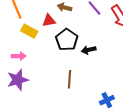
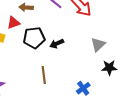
black pentagon: (67, 40) -> (34, 38), turned -30

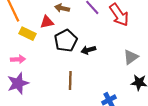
black pentagon: (34, 38) -> (66, 41), turned -30

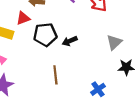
black pentagon: (66, 41) -> (45, 35), turned 30

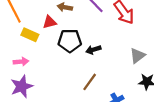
brown line: (55, 75) -> (90, 82), moved, turned 36

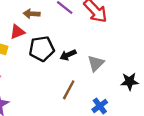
gray triangle: (137, 56) -> (96, 63), moved

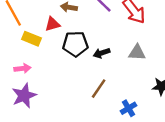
gray triangle: (96, 63) -> (137, 52), moved, turned 42

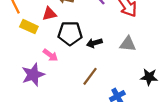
pink arrow: (22, 68) -> (50, 55), moved, turned 40
purple star: (24, 96) -> (33, 75), moved

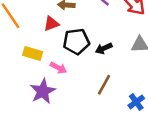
yellow rectangle: (29, 27) -> (33, 54), moved

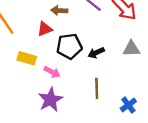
brown line: (104, 85) -> (97, 88), turned -30
purple star: (43, 91) -> (50, 100), moved

